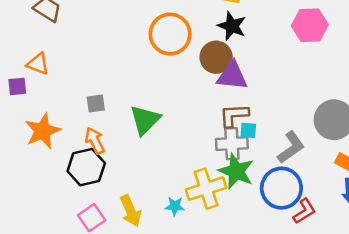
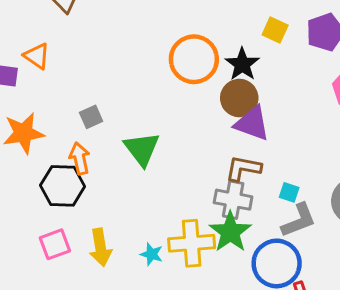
black star: (232, 26) -> (242, 64), moved
gray square: (96, 103) -> (91, 117), turned -30
green triangle: (145, 120) -> (142, 149), turned -36
cyan square: (248, 130) -> (289, 192), moved

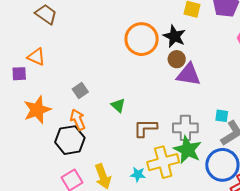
brown circle: (239, 98) -> (177, 59), size x0.7
green triangle: (142, 149) -> (118, 105), size x0.6
brown L-shape: (243, 168) -> (145, 128), moved

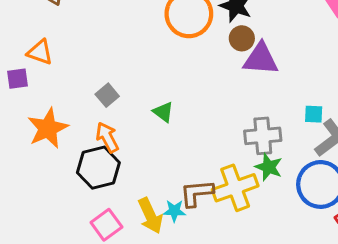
brown L-shape: (145, 128) -> (197, 193), moved
green star: (188, 150) -> (269, 167), size x0.7
cyan star: (138, 174) -> (174, 211), moved

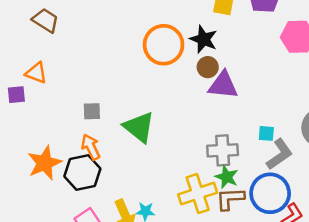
gray square: (107, 95) -> (92, 111), turned 36
green triangle: (163, 112) -> (139, 127), size x1.8
orange star: (48, 128) -> (44, 163), moved
brown L-shape: (197, 193) -> (230, 199), moved

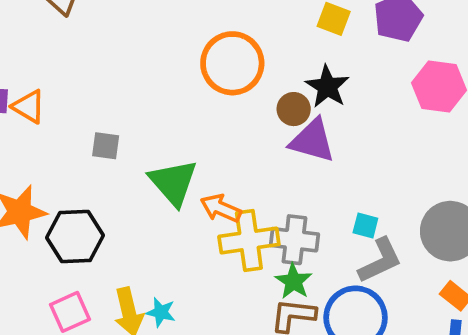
black star: (204, 39) -> (327, 87), moved
orange triangle: (36, 73) -> (29, 107), moved
orange arrow: (91, 147) -> (221, 208), moved, turned -50
yellow cross: (198, 194) -> (249, 240), moved

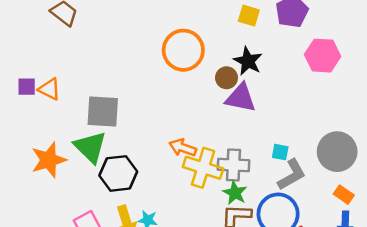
gray square: (106, 146) -> (103, 112), size x1.8
green triangle: (173, 182) -> (90, 147), moved
black hexagon: (75, 236) -> (118, 173), moved
yellow cross: (249, 240) -> (203, 168), turned 30

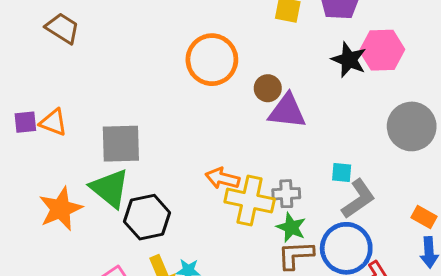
black star: (248, 61) -> (349, 60), moved
gray circle: (337, 152) -> (412, 126), moved
gray cross: (233, 165) -> (286, 194), size x0.7

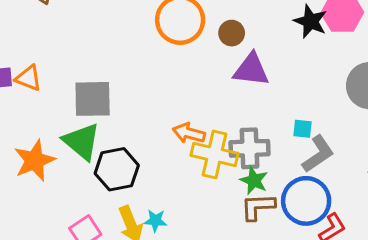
brown circle: (268, 88) -> (232, 33), moved
gray cross: (286, 194) -> (250, 148), size x1.5

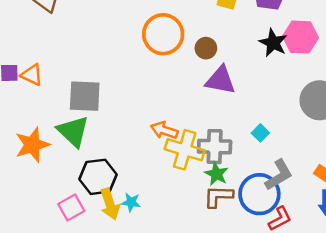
cyan square: (302, 129) -> (260, 133), turned 35
gray L-shape: (318, 154) -> (279, 175), moved
black hexagon: (117, 169) -> (98, 177), moved

